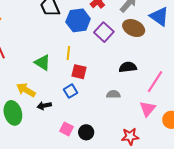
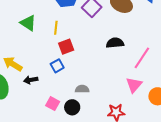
green triangle: (42, 63) -> (28, 23), moved
red square: (79, 72) -> (66, 47), turned -35
gray semicircle: (113, 94) -> (82, 89), moved

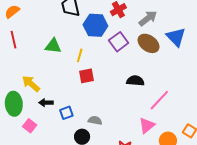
green triangle: (28, 23) -> (53, 46), turned -36
blue square: (57, 66) -> (66, 113), moved
pink square: (53, 104) -> (30, 126), moved

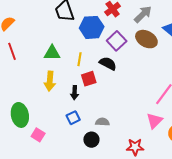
black semicircle: (135, 81) -> (108, 63), moved, turned 30
yellow arrow: (31, 84) -> (50, 81), moved, turned -120
black arrow: (46, 103) -> (75, 93), moved, turned -80

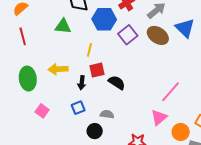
green triangle: (52, 53) -> (63, 26), moved
black semicircle: (108, 63) -> (117, 83), moved
yellow arrow: (50, 81) -> (58, 69), turned 78
green ellipse: (20, 115) -> (28, 79), moved
pink square: (38, 135) -> (42, 111), moved

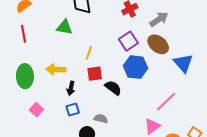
blue hexagon: (104, 19) -> (136, 67), moved
blue triangle: (185, 28) -> (183, 63), moved
black arrow: (82, 83) -> (71, 88), moved

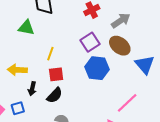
black semicircle: (113, 88) -> (55, 95), moved, turned 96
blue square: (73, 109) -> (18, 108), moved

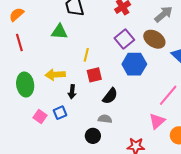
gray arrow: (121, 21) -> (164, 14), moved
black semicircle: (55, 95) -> (110, 96), moved

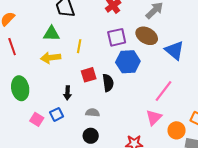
purple square: (124, 39) -> (117, 37), turned 30
yellow line: (86, 55) -> (79, 46), moved
yellow arrow: (55, 75) -> (51, 58), moved
black semicircle: (110, 96) -> (108, 83), moved, turned -42
gray semicircle: (105, 119) -> (92, 113), moved

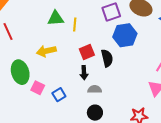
green triangle: (51, 34) -> (56, 18), moved
yellow arrow: (51, 58) -> (46, 51), moved
black arrow: (67, 93) -> (84, 73), moved
pink square: (37, 119) -> (38, 88), moved

